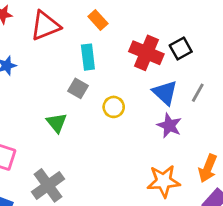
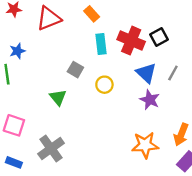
cyan rectangle: (88, 57) -> (101, 44), moved

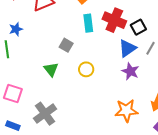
black square: (159, 37) -> (138, 27), moved
blue triangle: (146, 73) -> (127, 48), turned 42
yellow circle: (104, 85) -> (86, 69), moved

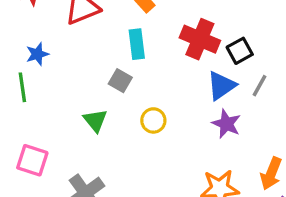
cyan rectangle: (88, 23) -> (137, 44), moved

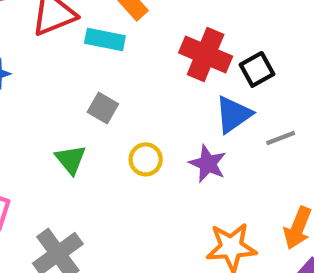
cyan rectangle: (137, 44) -> (105, 39), moved, turned -72
gray line: (260, 86) -> (281, 138), moved, turned 40
purple star: (226, 124) -> (208, 164), moved

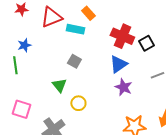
blue triangle: (233, 114) -> (118, 64), moved
yellow circle: (146, 159) -> (78, 103), moved

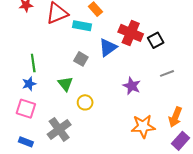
blue star: (24, 45) -> (29, 84), moved
blue triangle: (118, 64) -> (108, 47), moved
green line: (15, 65) -> (33, 63), moved

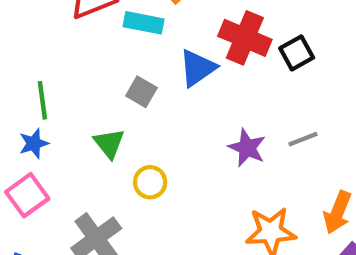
gray line: (167, 73) -> (303, 139), moved
pink square: (26, 109) -> (27, 195), turned 36

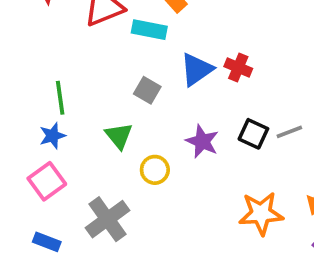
red cross: (245, 38) -> (238, 68), moved, size x0.6
black square: (297, 53) -> (253, 134), moved, turned -36
purple star: (247, 148) -> (202, 141), moved

